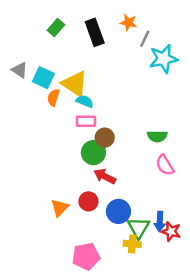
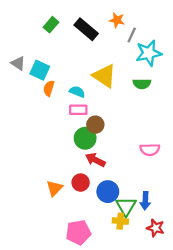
black rectangle: (95, 32) -> (86, 29), turned -30
yellow triangle: (75, 84) -> (104, 76), moved
green semicircle: (157, 136) -> (142, 84), moved
pink semicircle: (165, 165) -> (150, 150), turned -60
red star: (171, 231) -> (155, 228), moved

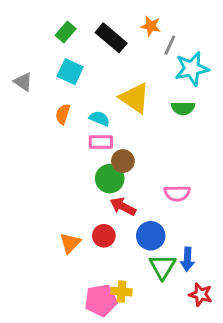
cyan square: (40, 70) -> (70, 72), moved
pink semicircle: (150, 150) -> (177, 193), moved
blue circle: (108, 192) -> (151, 236), moved
yellow cross: (120, 221) -> (121, 292), moved

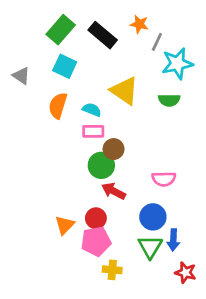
green rectangle: (66, 32) -> (61, 30), size x1.5
orange semicircle: (63, 114) -> (58, 106), size x1.4
blue circle: (151, 236) -> (153, 217), moved
pink pentagon: (101, 300) -> (96, 241), moved

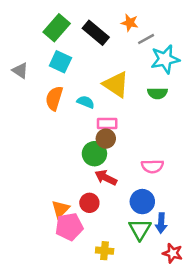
gray line: (157, 42) -> (146, 39), turned 36
pink rectangle: (93, 131) -> (107, 123), moved
pink pentagon: (96, 241) -> (69, 227), moved

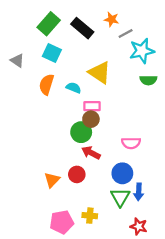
green semicircle: (157, 93) -> (148, 80), moved
pink pentagon: (69, 227) -> (62, 222), moved
red star: (173, 253) -> (139, 226), moved

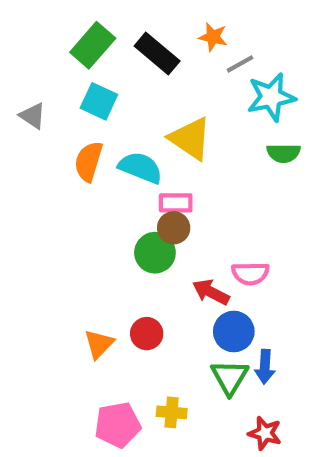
cyan semicircle: (74, 88) -> (140, 168), size x1.5
red arrow: (91, 153) -> (211, 292), moved

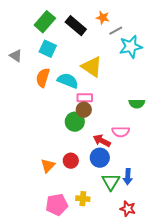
green semicircle: (284, 153) -> (137, 104), moved
blue circle: (234, 332) -> (100, 158), moved

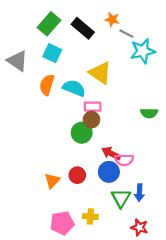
gray line: (116, 31) -> (126, 34), turned 56
gray triangle: (16, 56) -> (17, 61), size x1.5
pink semicircle: (121, 132) -> (124, 160), moved

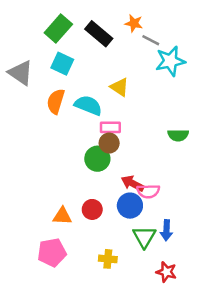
yellow triangle: (100, 73) -> (120, 87), size x0.7
orange triangle: (52, 181) -> (62, 216), turned 49
pink pentagon: (62, 223) -> (52, 252), moved

